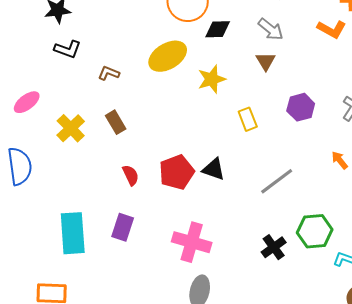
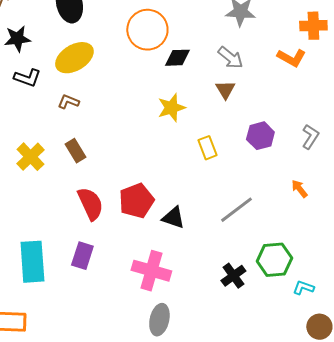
yellow ellipse: (168, 56) -> (74, 58), moved
black triangle: (214, 169) -> (173, 218), moved
red semicircle: (131, 175) -> (90, 204), size x1.6

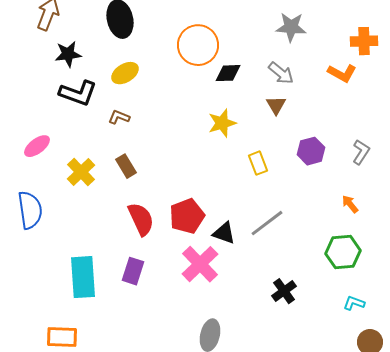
yellow ellipse: (74, 58) -> (125, 73), size x0.7
black L-shape: (27, 78) -> (78, 93), size x1.4
gray line: (236, 210) -> (267, 223), moved
green hexagon: (274, 260) -> (343, 252), moved
pink cross: (151, 271) -> (200, 264), moved, turned 30

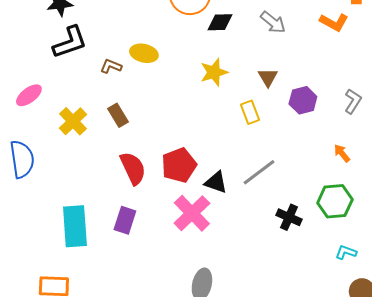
yellow ellipse: (125, 73) -> (144, 53), moved, turned 44
black L-shape: (78, 93) -> (70, 42), turned -39
brown triangle: (276, 105) -> (268, 77), moved
black cross: (284, 291) -> (289, 217), moved, turned -30

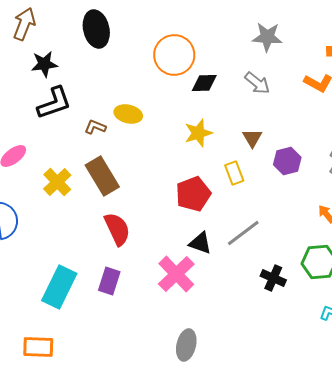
brown rectangle: (118, 115) -> (102, 176), size x1.6
red pentagon: (179, 165) -> (193, 194), moved
cyan rectangle: (75, 226) -> (59, 287), turned 30

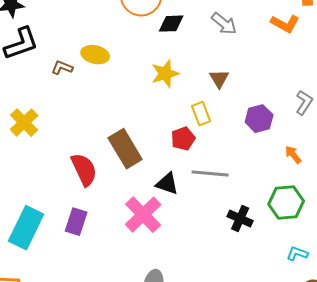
purple hexagon: (287, 161) -> (259, 119), moved
brown rectangle: (102, 176) -> (125, 149), moved
red pentagon: (193, 194) -> (183, 139), moved, size x0.7
gray line: (243, 233) -> (210, 174), turned 42

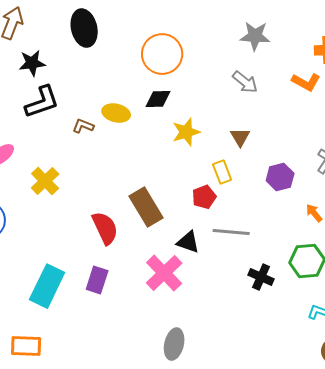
black diamond: (171, 24) -> (158, 99), moved

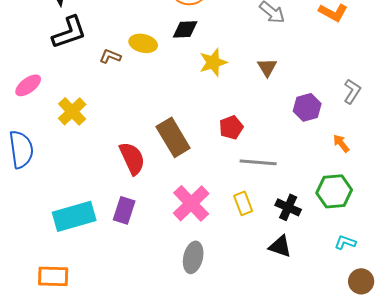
yellow rectangle: (222, 172) -> (243, 203), moved
black triangle: (188, 242) -> (280, 246), moved
cyan rectangle: (47, 286) -> (74, 216), turned 48
gray ellipse: (174, 344) -> (193, 257), moved

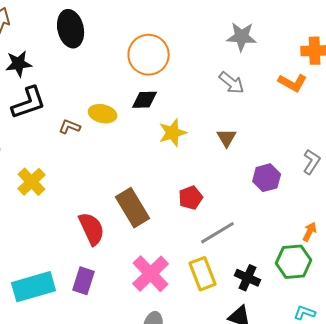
orange arrow: (341, 143) -> (310, 232), moved, turned 66
gray line: (258, 162) -> (218, 233), turned -36
yellow rectangle: (243, 203) -> (203, 274), size x1.4

